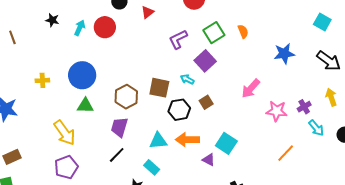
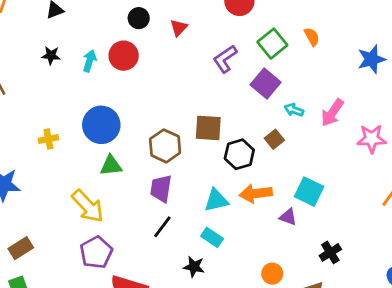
cyan arrow: (187, 79) -> (294, 110), moved

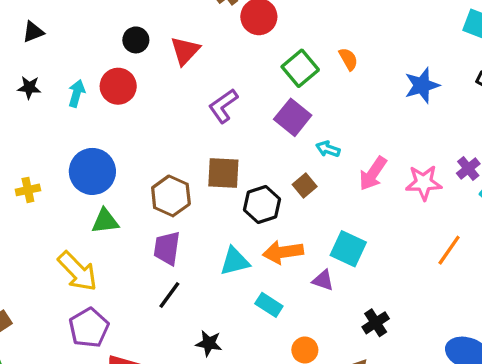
red triangle: (179, 28) -> (185, 51), size x1.4
purple L-shape: (225, 59) -> (223, 106), moved
pink arrow: (332, 113) -> (373, 174), moved
cyan rectangle: (212, 237) -> (269, 305), moved

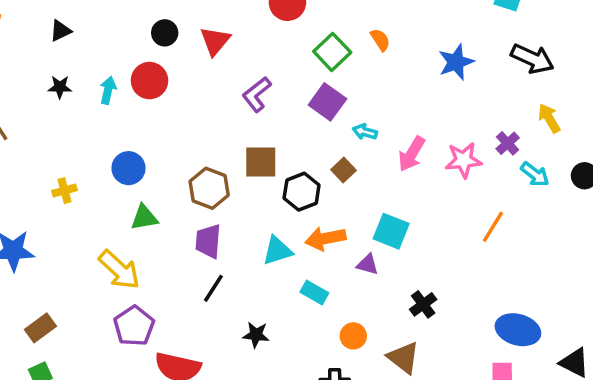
blue circle: (92, 171) -> (128, 168), size x0.7

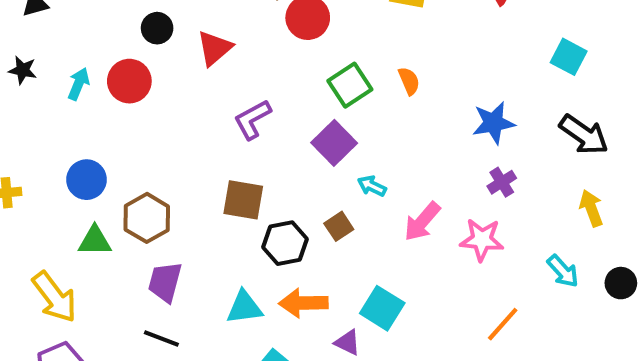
purple cross: (508, 143) -> (502, 182), moved
brown hexagon: (209, 188) -> (147, 218), moved
black line: (213, 288) -> (161, 338), turned 68

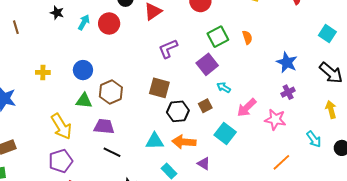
blue star: (493, 123) -> (287, 62), turned 30
purple trapezoid: (165, 282) -> (104, 127), moved, turned 75
cyan square: (382, 308) -> (225, 134), moved

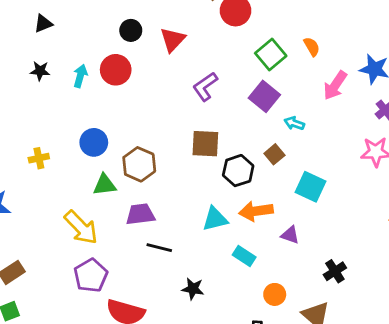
pink arrow: (247, 108) -> (335, 85), moved

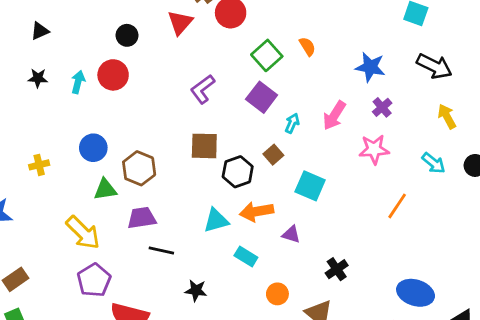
red triangle: (173, 40) -> (180, 23), moved
pink arrow: (335, 85) -> (334, 116), moved
cyan arrow: (294, 123) -> (292, 123), turned 96

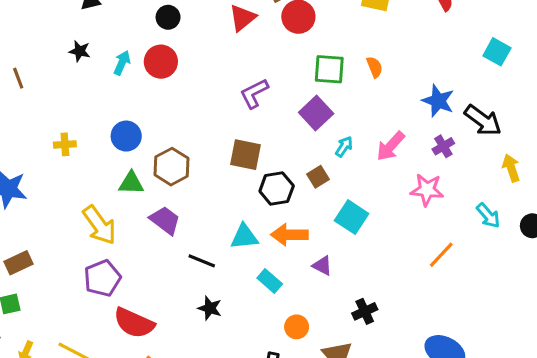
black circle: (127, 35) -> (168, 17), moved
green square: (267, 55) -> (329, 69), turned 36
black arrow: (434, 66) -> (483, 120), moved
purple trapezoid: (142, 218) -> (165, 220), turned 36
black line: (161, 251) -> (202, 261), moved

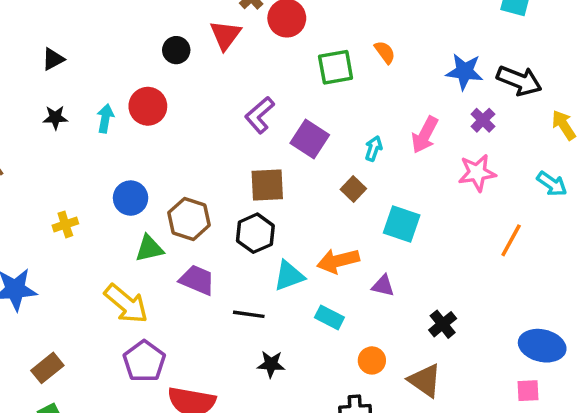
black circle: (168, 17) -> (176, 50), moved
purple square: (316, 113) -> (310, 139), moved
black hexagon: (277, 189) -> (255, 233), moved

